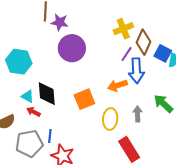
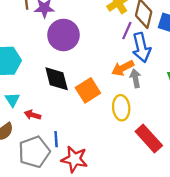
black diamond: (47, 94) -> (57, 79), moved
cyan triangle: (28, 96) -> (12, 100), moved, turned 40
gray arrow: (138, 114) -> (135, 78), moved

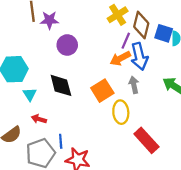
purple circle: (63, 35) -> (67, 45), size x0.7
orange arrow: (123, 68) -> (120, 58), moved
orange square: (88, 90) -> (102, 91), moved
cyan triangle: (12, 100) -> (30, 94), moved

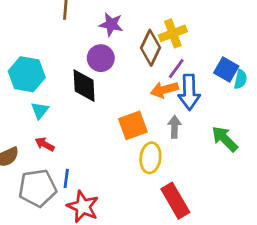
purple star: (49, 20) -> (111, 24), moved
brown diamond: (141, 25) -> (150, 48), moved
black diamond: (61, 85) -> (84, 86), moved

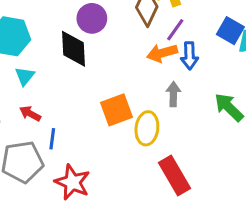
blue arrow: (189, 92) -> (189, 56), size x0.7
orange square: (133, 125) -> (117, 110), moved
blue line: (66, 178) -> (52, 139), moved

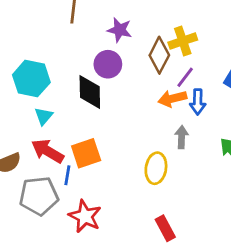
orange square: (117, 110) -> (86, 153), moved
red arrow: (30, 114) -> (48, 151), size x1.6
red rectangle: (174, 176) -> (165, 228), moved, size x0.7

